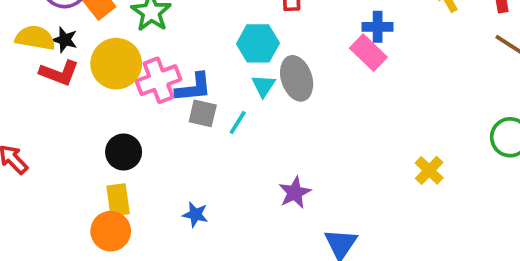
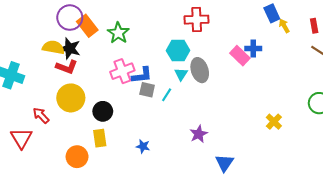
blue cross: (378, 27) -> (253, 48), moved
black star: (65, 40) -> (70, 48), size x1.5
yellow circle: (116, 64) -> (71, 98), moved
orange circle: (111, 231) -> (77, 157), moved

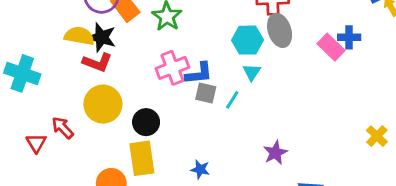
gray ellipse: (200, 70) -> (280, 30), moved
red triangle: (21, 138) -> (36, 143), moved, size x0.7
yellow rectangle: (100, 138) -> (142, 158), size x1.4

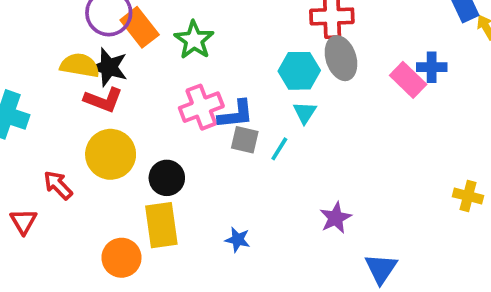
yellow cross: (377, 136) -> (468, 196), turned -30
red triangle: (36, 143) -> (23, 221), moved

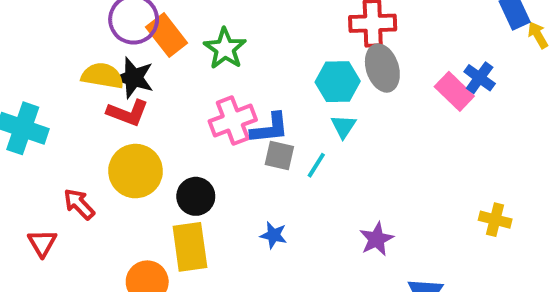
blue cross: (432, 67) -> (480, 78), turned 36
yellow cross: (468, 196) -> (495, 220), moved
blue star: (238, 240) -> (274, 235), moved

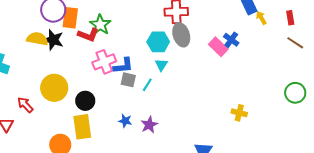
orange rectangle: (167, 35) -> (70, 18), turned 45
red L-shape: (128, 113) -> (88, 35), moved
purple star: (377, 239) -> (149, 125), moved

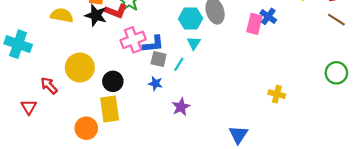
black star: (53, 40) -> (96, 15), moved
pink rectangle: (218, 47) -> (254, 24), turned 60
blue star: (125, 121) -> (155, 83), moved

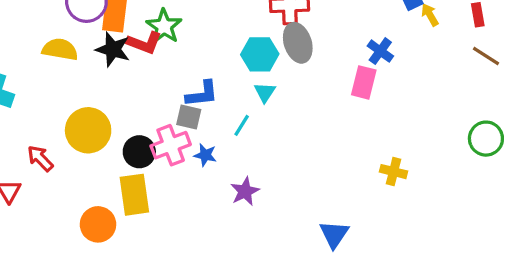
pink rectangle: (254, 24) -> (364, 82), moved
pink cross: (133, 40) -> (171, 145), moved
gray square: (159, 59) -> (189, 117), moved

